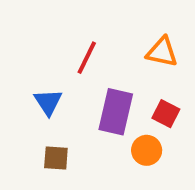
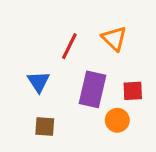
orange triangle: (162, 52) -> (114, 38), moved, turned 32
red square: (166, 114) -> (133, 91), turned -30

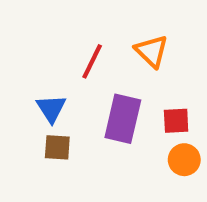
orange circle: (117, 120) -> (184, 160), moved
brown square: (45, 126) -> (57, 147), moved

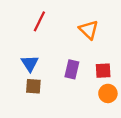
red line: (92, 61) -> (39, 21), moved
purple rectangle: (123, 119) -> (72, 69), size x0.7

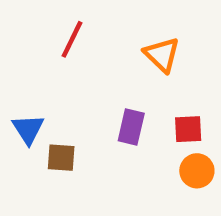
blue triangle: (30, 63) -> (28, 129), moved

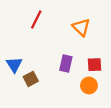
brown square: (61, 158) -> (31, 79), turned -32
orange circle: (197, 171) -> (89, 86), moved

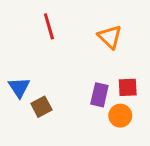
red line: (36, 20) -> (49, 26), turned -42
purple rectangle: (66, 64) -> (99, 95), moved

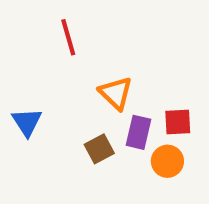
orange triangle: (110, 37) -> (116, 93), moved
brown square: (41, 107) -> (99, 149), moved

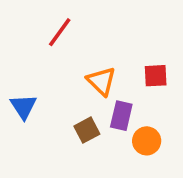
red line: (68, 37) -> (60, 32), turned 52
red square: (178, 122) -> (156, 76), moved

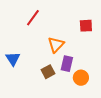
red square: (156, 76) -> (86, 26), moved
orange triangle: (101, 81) -> (56, 45), turned 30

